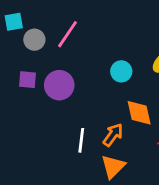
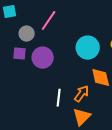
gray circle: (34, 40) -> (27, 34), moved
cyan circle: (121, 71) -> (88, 48), size x1.5

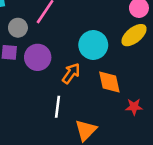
orange arrow: (82, 94) -> (71, 73), moved

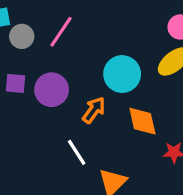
gray circle: (18, 28) -> (22, 36), moved
white line: (57, 107) -> (77, 152), turned -40

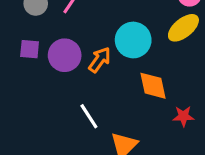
orange arrow: (94, 110) -> (100, 60), moved

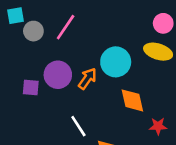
yellow ellipse: (183, 28) -> (158, 52), turned 56
purple square: (30, 49) -> (31, 88), moved

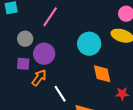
gray circle: (33, 31) -> (25, 39), moved
orange arrow: (87, 79) -> (39, 78), moved

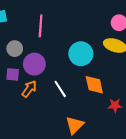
pink line: (50, 17) -> (41, 26), turned -30
white line: (60, 94) -> (60, 89), moved

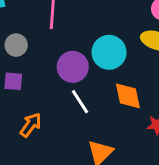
purple circle: (34, 64) -> (73, 67), moved
orange arrow: (29, 89) -> (31, 125), moved

